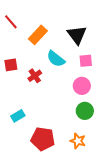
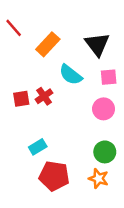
red square: (11, 65) -> (21, 99), moved
green circle: (85, 111) -> (105, 152), moved
cyan rectangle: (18, 116) -> (38, 147), moved

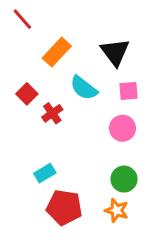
red line: (14, 28) -> (22, 19), moved
red square: (21, 99) -> (27, 94), moved, turned -36

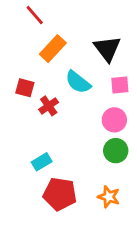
red line: (22, 19) -> (35, 15), moved
red square: (27, 94) -> (25, 88), turned -30
green circle: (124, 179) -> (116, 151), moved

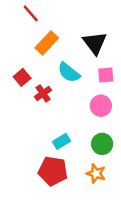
red square: (25, 88) -> (22, 77), turned 35
green circle: (116, 151) -> (102, 144), moved
cyan rectangle: (42, 162) -> (61, 141), moved

